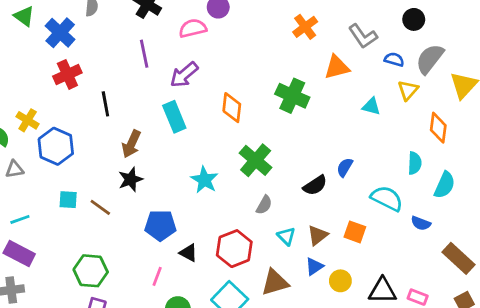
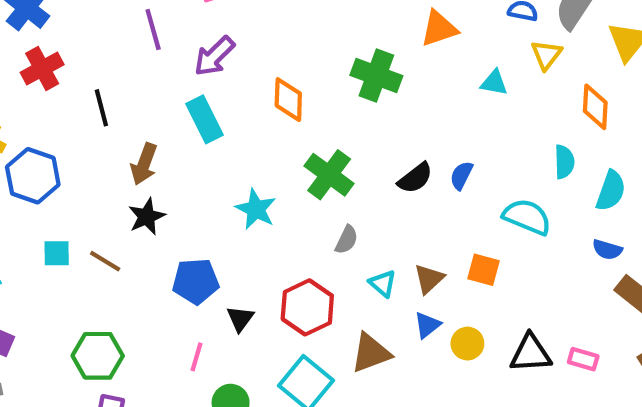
black semicircle: (315, 185) -> (415, 178), moved
blue semicircle: (421, 223) -> (607, 250), moved
black triangle: (189, 253) -> (240, 319), turned 42

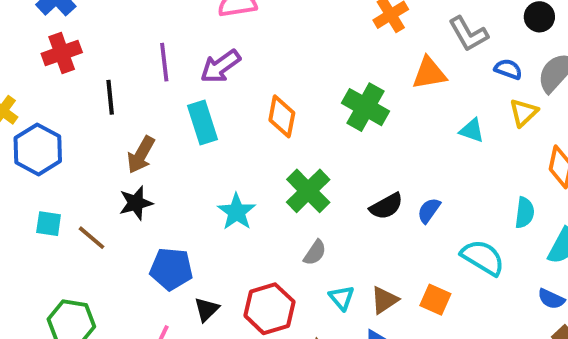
purple line: (153, 29) -> (164, 62), moved

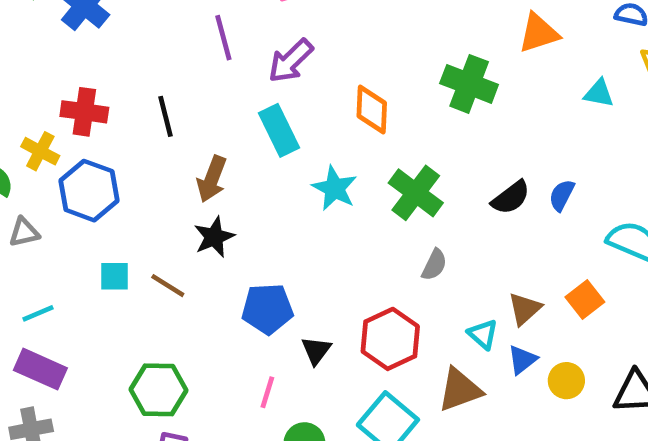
red cross: (62, 53) -> (84, 112), moved, turned 36
purple line: (164, 62) -> (223, 38), moved
cyan star: (237, 212) -> (335, 188), moved
cyan triangle: (342, 298) -> (483, 334), moved
orange square: (435, 300) -> (585, 300), turned 36

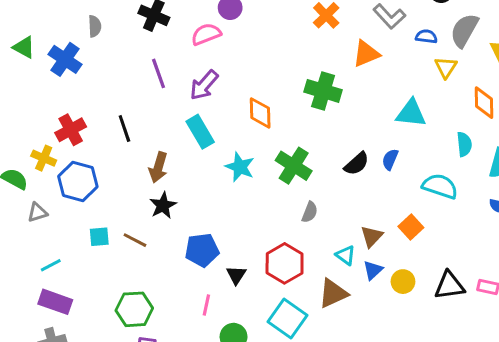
cyan triangle: (599, 93) -> (411, 113), moved, size x1.5
red cross: (84, 112) -> (71, 130), turned -32

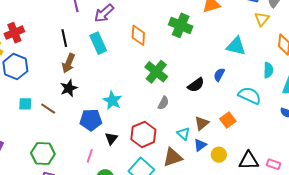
black line: (124, 129) -> (64, 38), moved
black semicircle: (357, 164) -> (196, 85), moved
cyan star: (240, 167) -> (112, 100), moved

